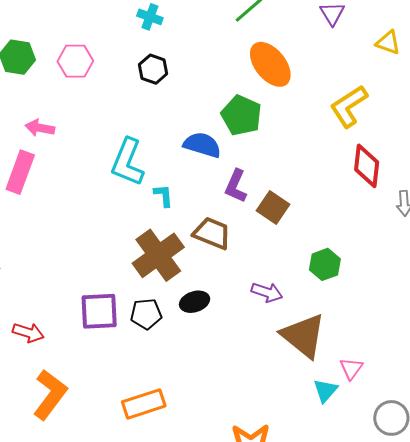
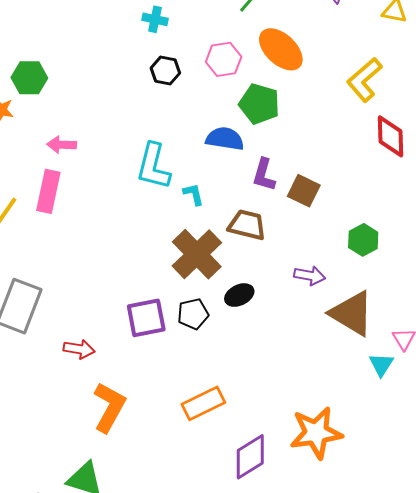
pink hexagon: (75, 61) -> (224, 59), moved

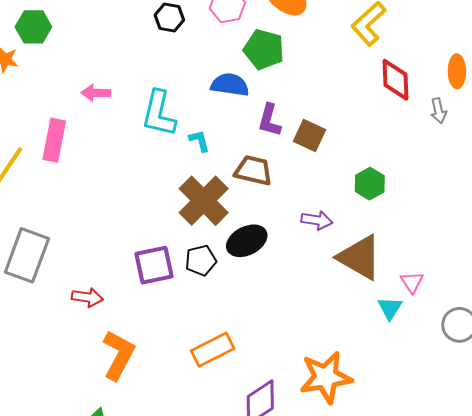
pink arrow: (62, 145) -> (96, 93), moved
black ellipse: (239, 295) -> (247, 241), size x1.4

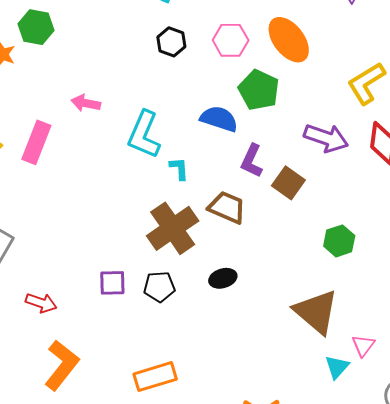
purple arrow: (317, 220) -> (326, 138), moved, size x1.4
black ellipse: (247, 241) -> (223, 278), moved, size x0.7
purple square: (154, 265) -> (112, 283), size x0.7

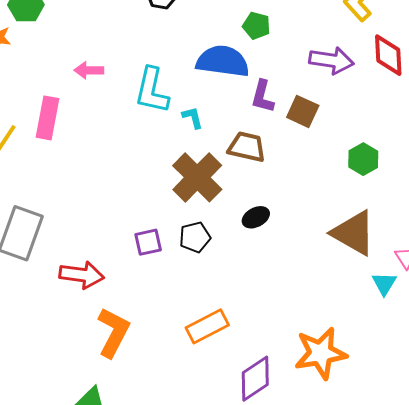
green pentagon: (259, 90) -> (256, 26), size x0.7
blue semicircle: (219, 119) -> (223, 61), size x1.4
red arrow: (41, 303) -> (82, 275), size x1.4

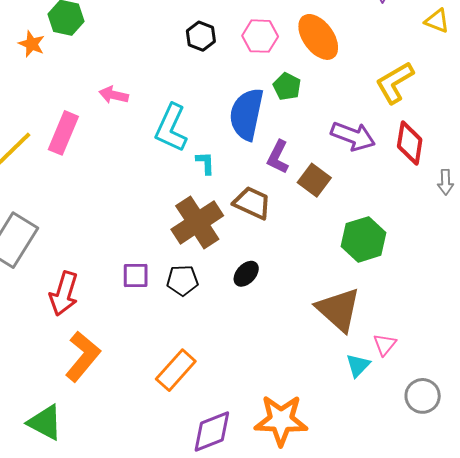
blue semicircle: (223, 61) -> (247, 114), turned -98
green hexagon: (363, 159) -> (363, 239), size x1.4
black ellipse: (256, 217) -> (246, 274), turned -32
red arrow: (82, 275) -> (64, 294), turned 87
orange rectangle: (207, 326) -> (176, 370), turned -33

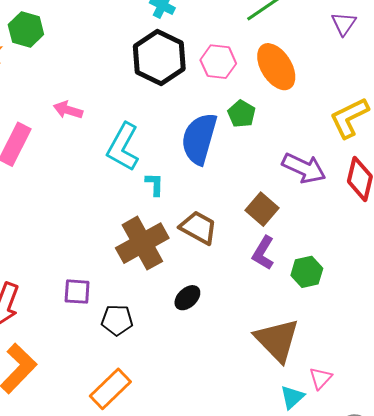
black hexagon: (201, 36) -> (159, 57), size x1.8
purple L-shape: (278, 157) -> (263, 253), moved
green hexagon: (363, 239) -> (307, 272), size x0.7
black pentagon: (182, 280) -> (117, 320), moved

